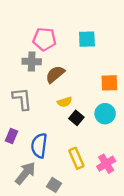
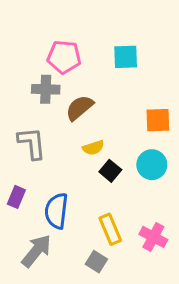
pink cross: (106, 164) -> (153, 237), turned -30
gray square: (54, 185) -> (96, 262), moved

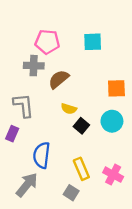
yellow semicircle: (93, 148) -> (69, 109), turned 35
purple rectangle: (16, 197) -> (12, 134), moved

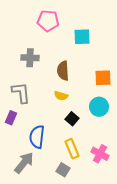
pink pentagon: (47, 42) -> (48, 21), moved
brown semicircle: (59, 79) -> (63, 71), moved, turned -54
black square: (81, 126) -> (72, 119), moved

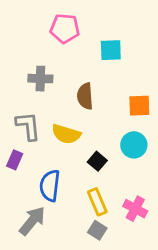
yellow semicircle: (61, 96) -> (66, 134), moved, size x1.5
gray square: (63, 170) -> (97, 230), moved

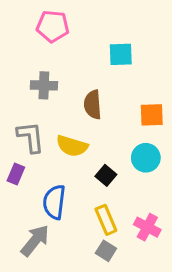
pink pentagon: (65, 28) -> (53, 26), moved

